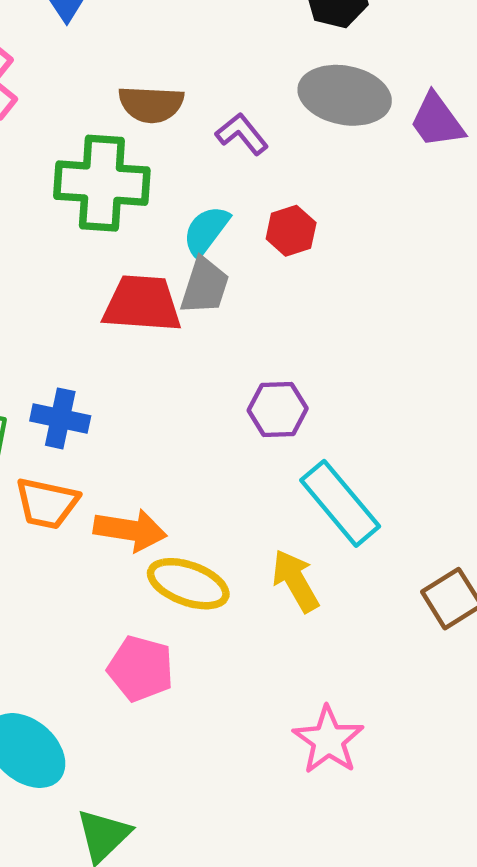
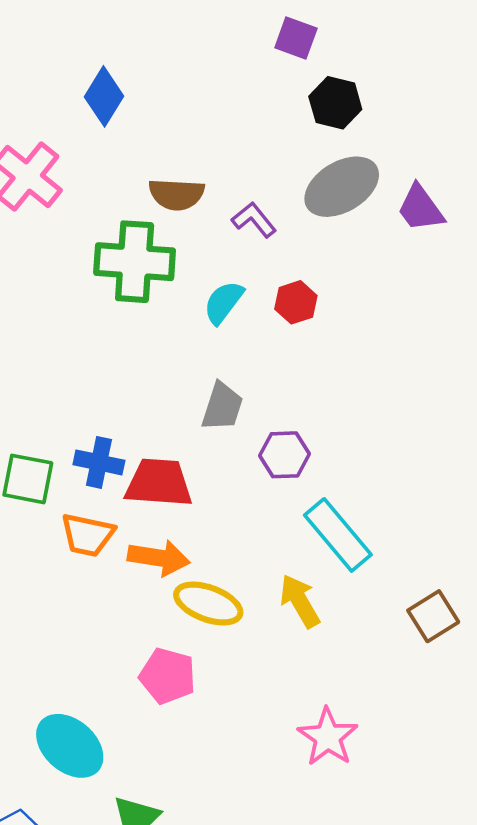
gray ellipse: (345, 95) -> (342, 187), turned -42
gray trapezoid: (205, 286) -> (222, 407), moved
red trapezoid: (142, 304) -> (159, 483), moved

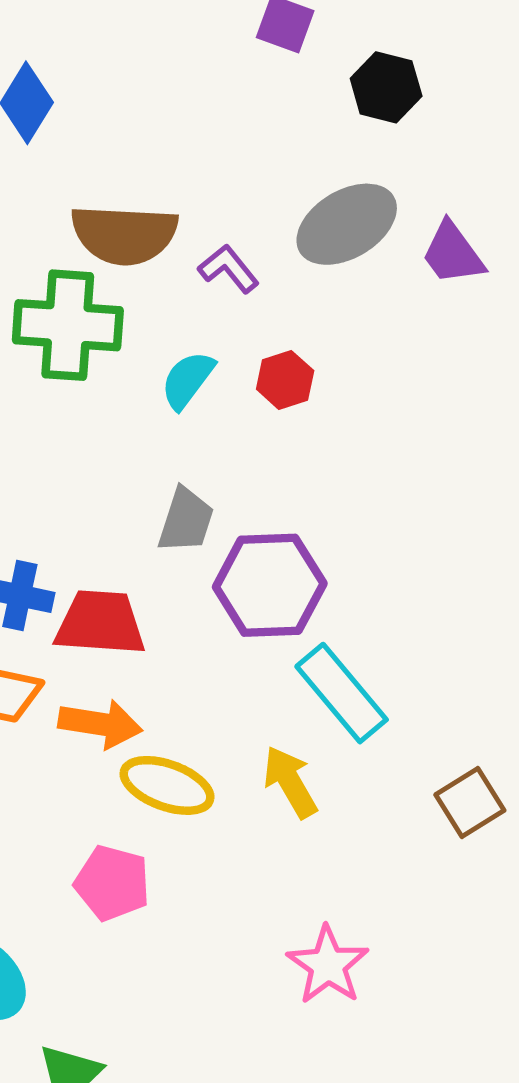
black hexagon: (335, 103) -> (386, 87), moved
brown semicircle: (176, 194) -> (124, 234), size x1.4
purple hexagon: (285, 455) -> (270, 585), size x1.6

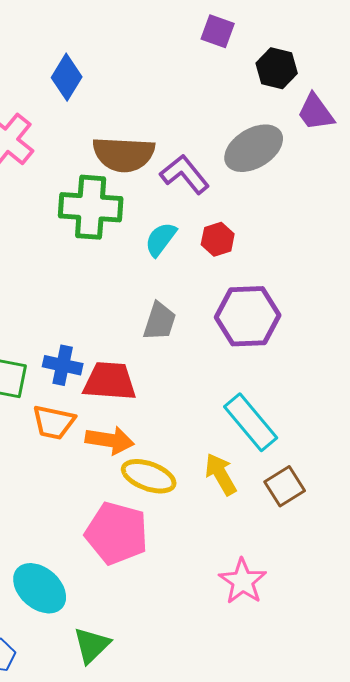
purple trapezoid: (453, 253) -> (316, 112), moved
purple L-shape: (229, 269) -> (185, 174), size x1.4
purple hexagon: (270, 585) -> (248, 316), moved
brown square: (470, 803) -> (285, 486), moved
pink pentagon: (112, 883) -> (117, 533), size x1.4

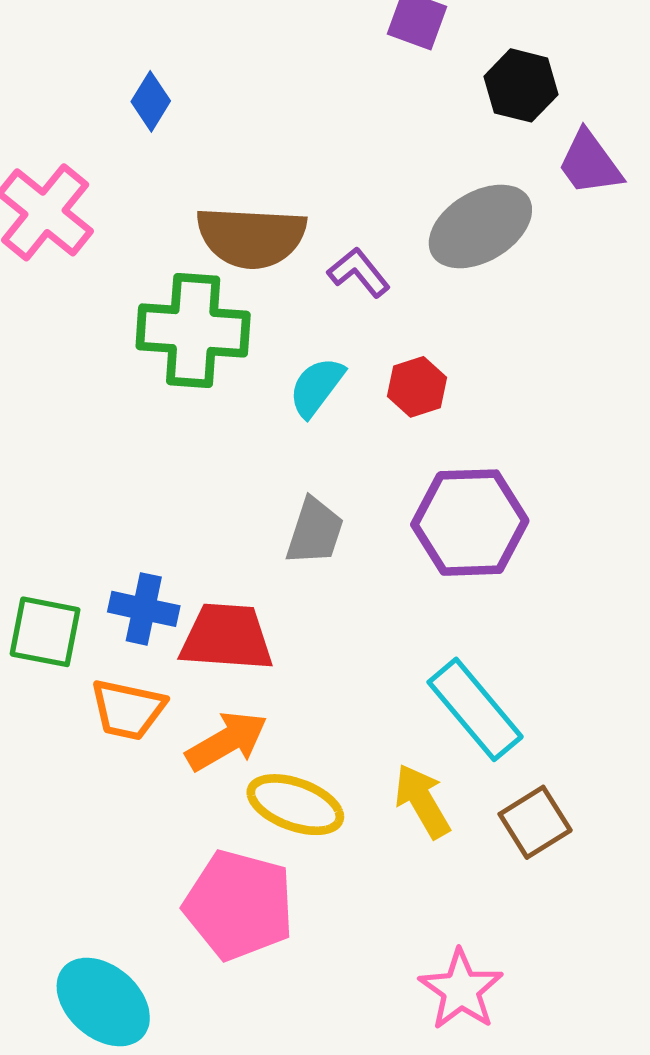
blue diamond: (67, 77) -> (151, 101), size x0.7
purple L-shape: (185, 174) -> (359, 272), size x0.7
orange arrow: (110, 440) -> (227, 741), turned -39

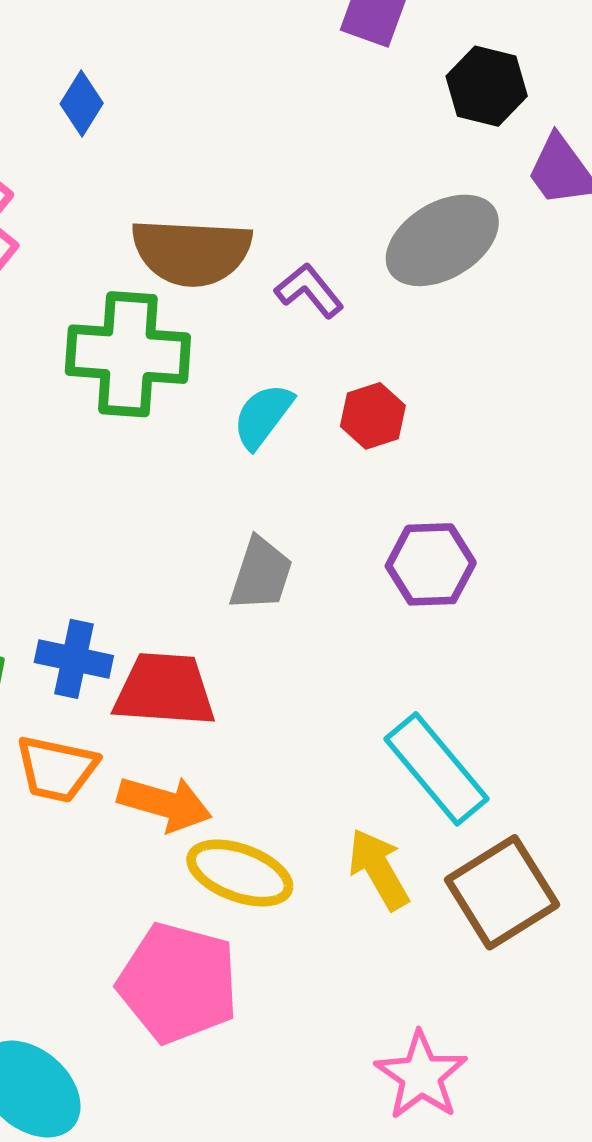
purple hexagon: (470, 523) -> (431, 564), size x0.7
orange arrow: (227, 741) -> (165, 804), turned 46
brown square: (535, 822) -> (502, 892), size x1.4

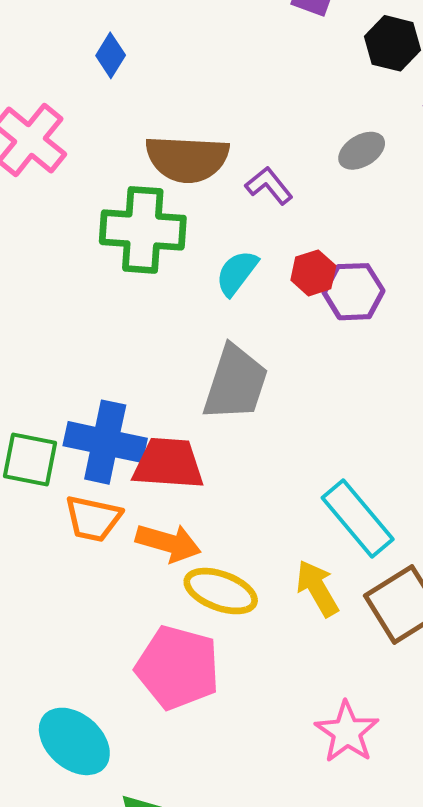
gray ellipse: (442, 240) -> (362, 151), size x0.6
purple hexagon: (431, 564) -> (354, 292), moved
gray trapezoid: (261, 574) -> (235, 383), size x1.5
blue cross: (74, 659) -> (105, 442), size x1.5

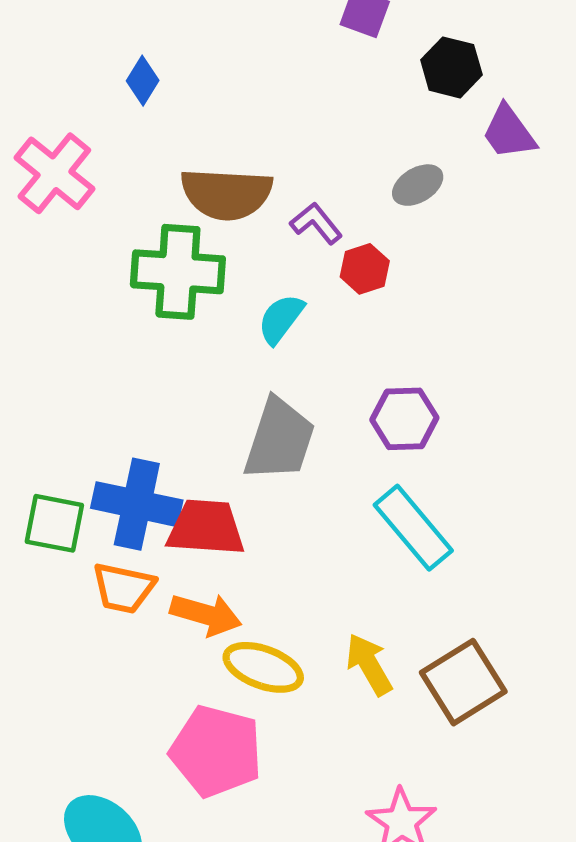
red hexagon: (313, 273) -> (365, 269), moved
purple hexagon: (354, 292) -> (404, 419), moved
cyan rectangle: (358, 519) -> (413, 528), moved

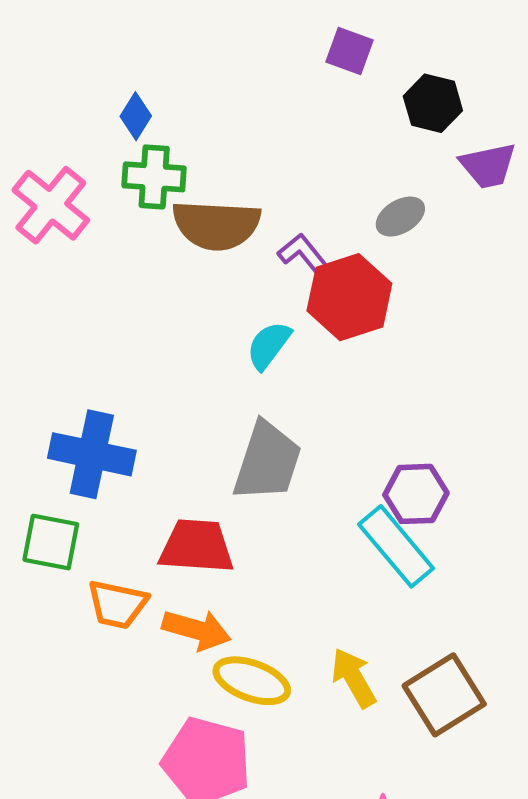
purple trapezoid: (509, 132) -> (488, 166), turned -66
red hexagon: (365, 269) -> (349, 297), size x1.8
green cross: (178, 272) -> (154, 177), moved, size x0.7
purple hexagon: (404, 419) -> (416, 494), moved
blue cross: (137, 504) -> (92, 454), moved

